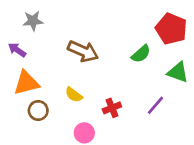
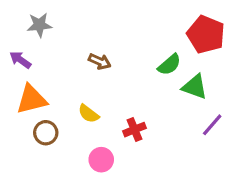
brown arrow: (83, 51) -> (100, 61), size x0.6
green triangle: (178, 72) -> (195, 87), moved
purple line: (155, 105) -> (212, 125), moved

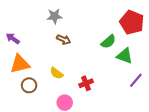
gray star: (39, 25) -> (55, 16), moved

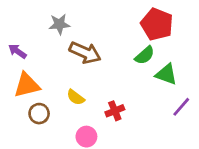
gray star: (55, 16) -> (59, 24), moved
red pentagon: (132, 22) -> (157, 24), moved
brown arrow: (64, 40) -> (85, 53), size x1.6

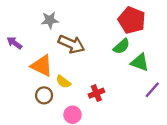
orange triangle: (27, 85) -> (42, 66), moved, turned 40
brown circle: (39, 114) -> (44, 95), moved

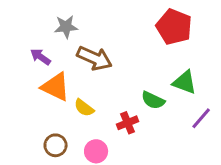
purple arrow: (14, 43) -> (41, 57), moved
green semicircle: (121, 46) -> (153, 100), moved, turned 66
brown circle: (44, 95) -> (56, 145), moved

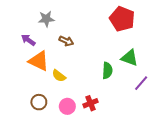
brown arrow: (95, 58) -> (66, 41), size x0.6
green semicircle: (153, 100) -> (107, 70), turned -112
red cross: (128, 123) -> (91, 103), moved

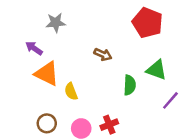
brown arrow: (66, 41) -> (103, 55), moved
yellow semicircle: (59, 76) -> (71, 91), turned 32

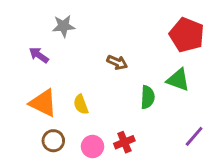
red pentagon: (147, 23) -> (187, 35), moved
orange triangle: (47, 74) -> (43, 103), moved
purple line: (170, 100) -> (194, 136), moved

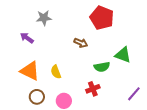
red pentagon: (187, 35) -> (102, 18), moved
green semicircle: (148, 97) -> (102, 67), turned 77
red cross: (124, 142) -> (93, 89), moved

